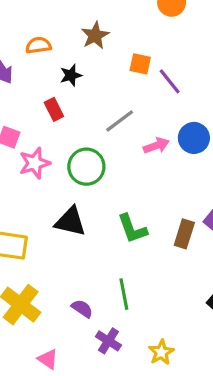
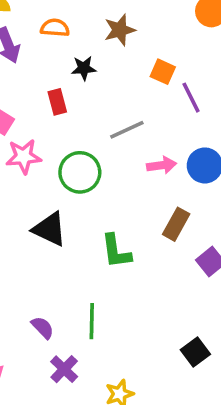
brown rectangle: (184, 234) -> (176, 224), moved

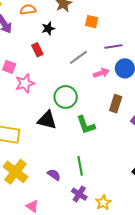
purple line: (191, 98) -> (113, 47), moved, turned -60
green circle: (80, 172) -> (66, 97), moved
purple cross: (64, 369) -> (79, 194), moved

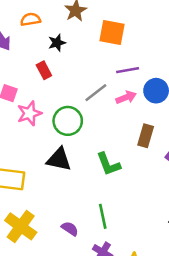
orange square: (92, 22) -> (112, 33), size x1.5
purple line: (113, 47) -> (128, 70), moved
gray line: (78, 57) -> (96, 93), moved
green circle: (66, 97) -> (68, 121), moved

